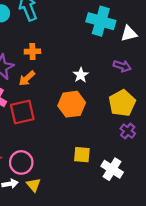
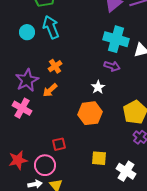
orange cross: (32, 51) -> (55, 66), turned -32
purple arrow: (122, 66) -> (112, 66), moved
red square: (22, 112) -> (59, 144), moved, size x0.6

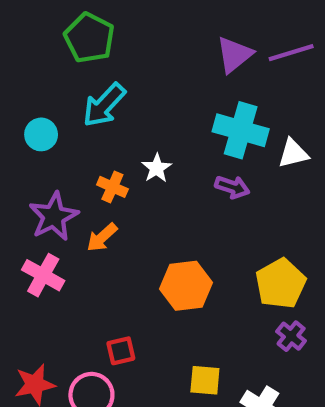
cyan arrow: (51, 27) -> (104, 105), turned -115
cyan circle: (27, 32) -> (41, 134), moved
orange cross: (55, 66) -> (112, 187), turned -32
white star: (98, 87) -> (157, 168), moved

